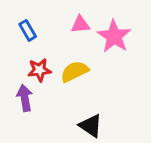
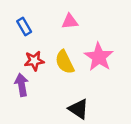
pink star: (114, 36) -> (99, 57), moved
yellow semicircle: (75, 72) -> (65, 62), turned -90

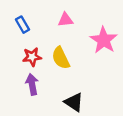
pink star: (99, 57) -> (104, 40), moved
purple arrow: (22, 85) -> (32, 84), moved

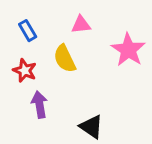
red star: (32, 57) -> (25, 71), moved, turned 30
yellow semicircle: (61, 58) -> (65, 59), moved

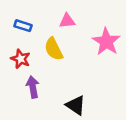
blue rectangle: (28, 31) -> (23, 26), turned -42

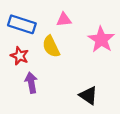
blue rectangle: (23, 26) -> (22, 24), size x1.6
black triangle: (76, 105) -> (88, 95), moved

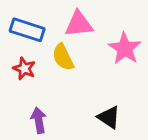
pink triangle: (64, 20) -> (79, 24), size x1.5
purple arrow: (31, 83) -> (39, 120), moved

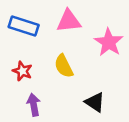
yellow semicircle: (63, 57) -> (64, 66), moved
red star: (24, 69) -> (22, 71), moved

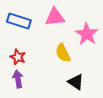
yellow semicircle: (64, 66) -> (63, 53), moved
purple arrow: (34, 105) -> (18, 79), moved

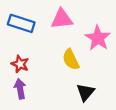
black triangle: (76, 82) -> (85, 92), turned 36

